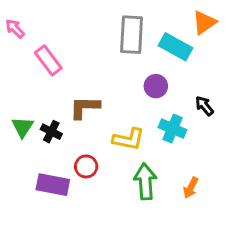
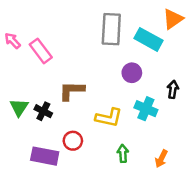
pink arrow: (15, 29) -> (13, 41), moved
black arrow: (204, 106) -> (173, 89), turned 48
green arrow: (145, 182) -> (123, 154), size x0.6

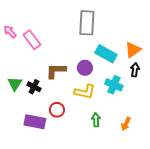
orange triangle: (173, 19) -> (133, 50), moved
cyan rectangle: (148, 39) -> (106, 54), moved
purple circle: (132, 73) -> (85, 68), moved

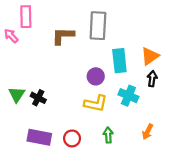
pink rectangle: (32, 40) -> (26, 17), moved, turned 36
cyan rectangle: (106, 54) -> (119, 61), turned 55
brown L-shape: (56, 71) -> (63, 36), moved
red circle: (57, 110) -> (72, 138), moved
orange arrow: (126, 124) -> (148, 132), moved

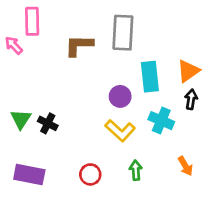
yellow L-shape: (96, 103) -> (120, 130), turned 30
orange arrow: (148, 132) -> (185, 166), turned -56
purple rectangle: (39, 137) -> (29, 174), moved

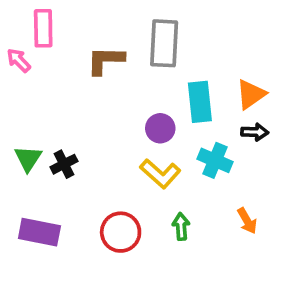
black arrow: (191, 99) -> (255, 132), turned 84
black cross: (48, 123) -> (64, 164), turned 36
red circle: (90, 174) -> (121, 232), size x1.4

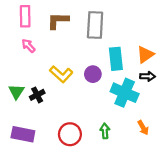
pink arrow: (19, 60) -> (28, 46), moved
brown L-shape: (106, 60) -> (58, 21), moved
cyan cross: (215, 160) -> (125, 93), size x1.4
yellow L-shape: (160, 174) -> (61, 74), moved

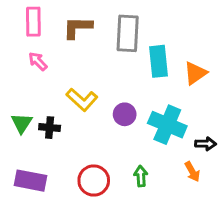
cyan rectangle: (116, 59) -> (158, 61), moved
purple circle: (93, 74) -> (125, 114), moved
black arrow: (147, 76) -> (206, 144), moved
black cross: (37, 95) -> (50, 128), turned 32

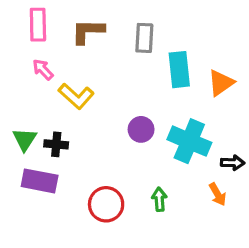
gray rectangle: (128, 33) -> (144, 38), size x0.7
yellow L-shape: (82, 100) -> (76, 96), moved
purple rectangle: (30, 181) -> (40, 181), moved

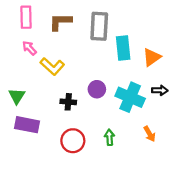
gray rectangle: (144, 38) -> (99, 26), size x1.4
black cross: (56, 144) -> (68, 102), moved
black arrow: (233, 163) -> (160, 90), moved

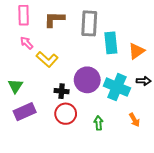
purple circle: (97, 89) -> (87, 80), size x1.6
purple rectangle: (27, 125) -> (25, 112), turned -35
red circle: (73, 141) -> (66, 114), moved

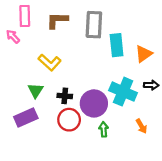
pink arrow: (27, 43) -> (13, 36), moved
purple circle: (87, 80) -> (94, 103), moved
green triangle: (15, 86) -> (36, 91), moved

